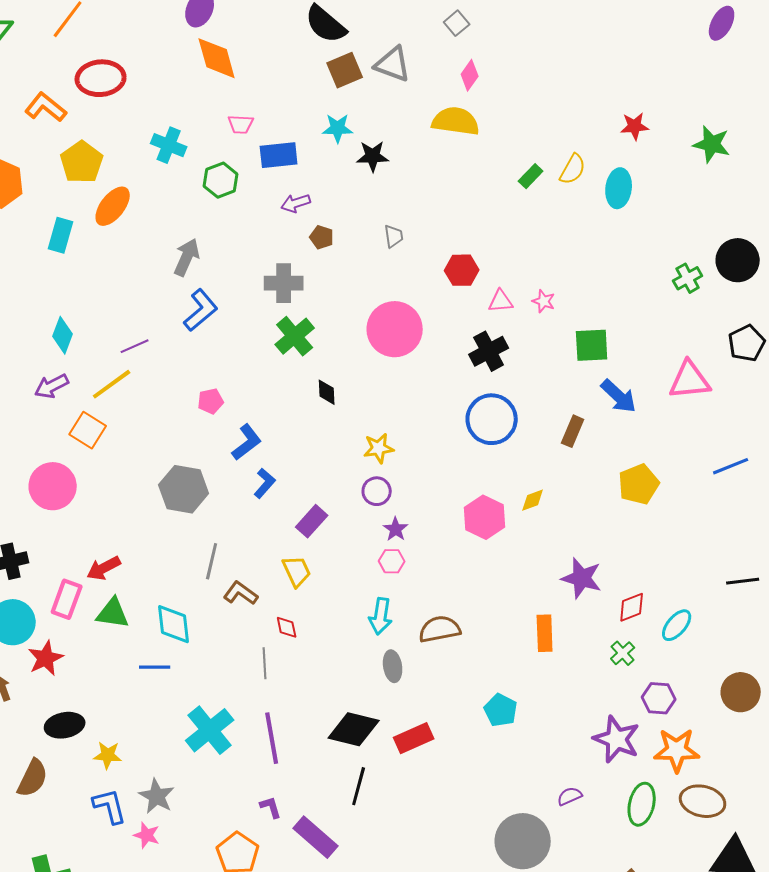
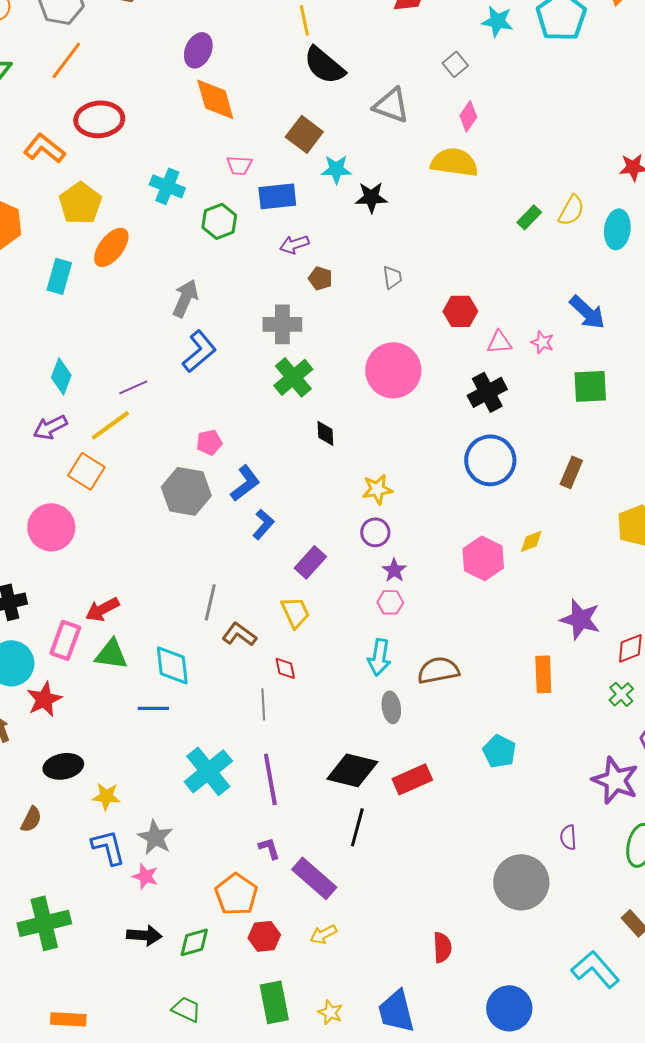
brown square: (345, 70) -> (304, 134), moved, turned -30
blue arrow: (619, 396) -> (587, 312), moved
gray hexagon: (184, 489) -> (186, 491), moved
brown semicircle: (33, 778) -> (31, 819), size x0.7
purple semicircle: (570, 796) -> (568, 837), turned -70

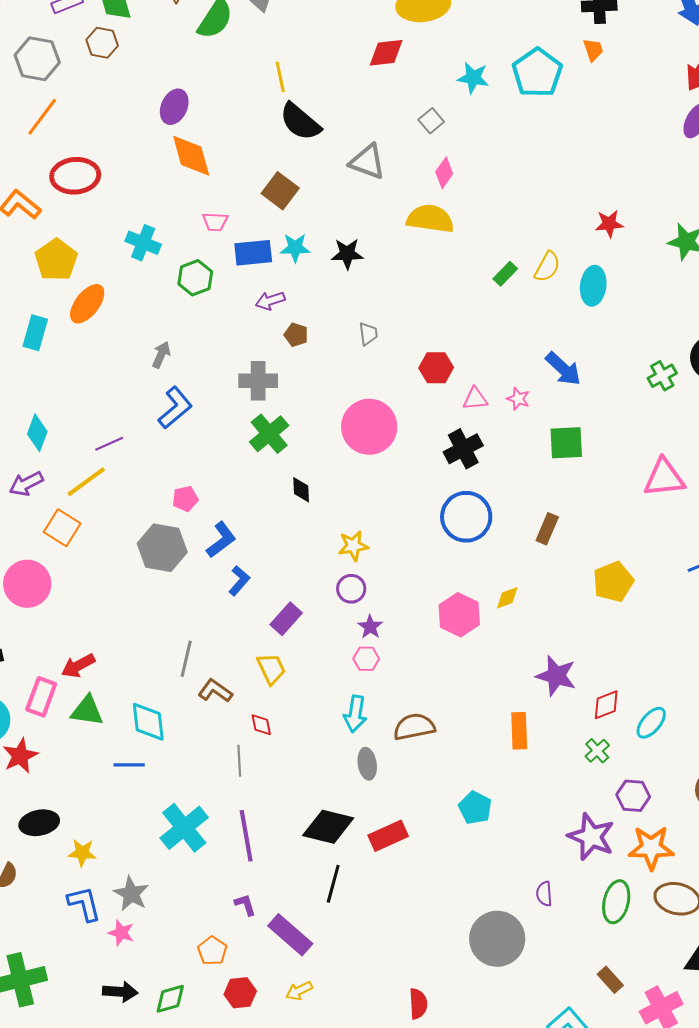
cyan star: (336, 169) -> (295, 248), moved
gray arrow: (185, 298) -> (161, 355), size x0.7
orange pentagon: (236, 894) -> (212, 951), size x0.7

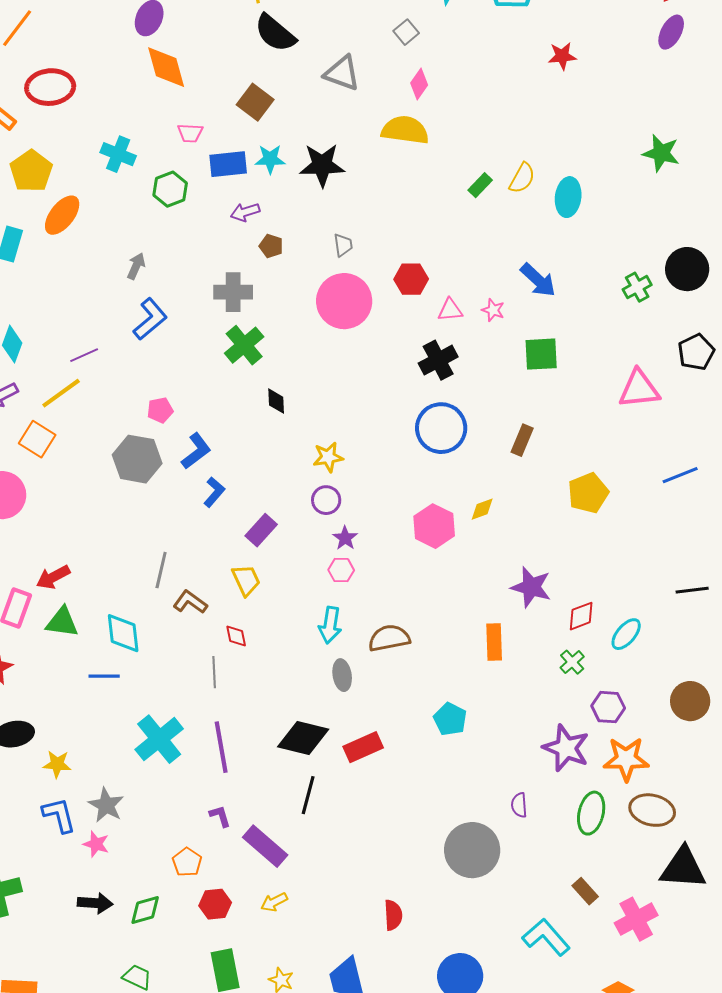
red star: (609, 224) -> (562, 56), moved
black star: (347, 254) -> (322, 165), size x1.4
pink circle: (369, 427) -> (344, 301), moved

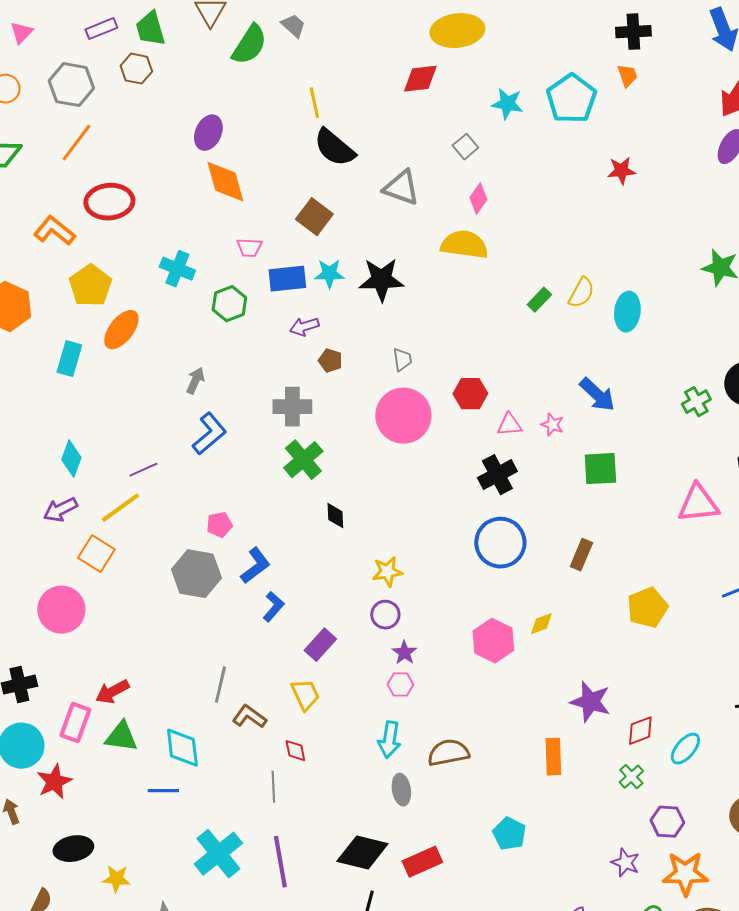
purple star: (566, 748) -> (625, 863), size x0.6

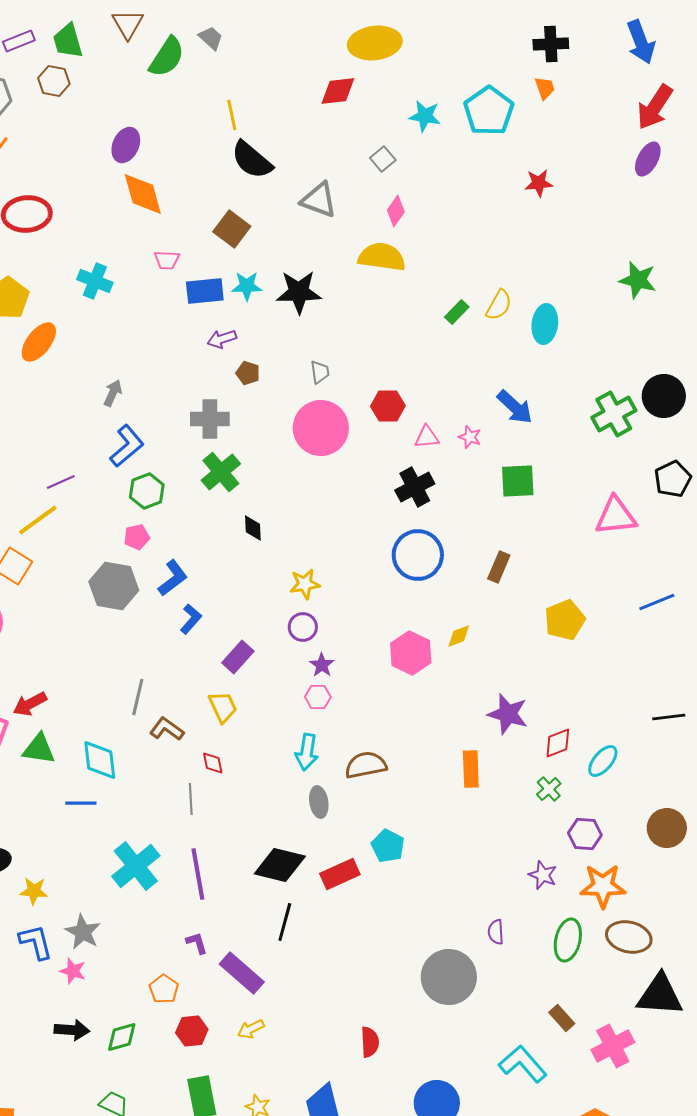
green hexagon: (229, 304) -> (147, 491), moved
green cross: (696, 402) -> (614, 414), size x1.5
cyan pentagon: (509, 834) -> (388, 846), moved

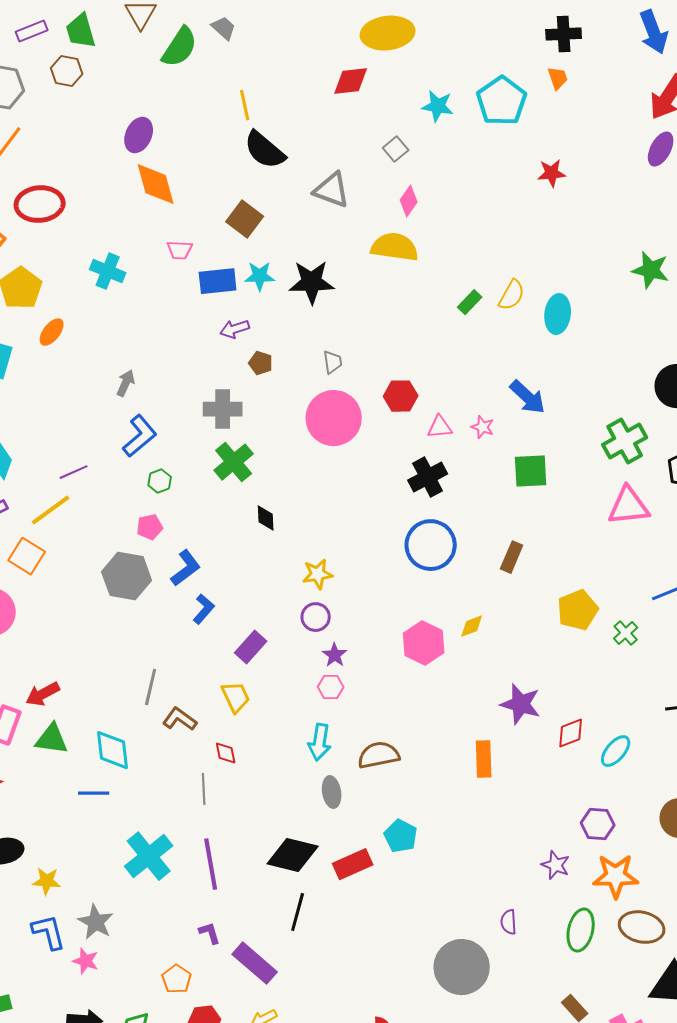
orange ellipse: (39, 342) -> (52, 332), size x0.7
green cross: (614, 414) -> (625, 441), moved
green hexagon: (147, 491) -> (160, 481), size x0.7
green cross: (549, 789) -> (626, 633), moved

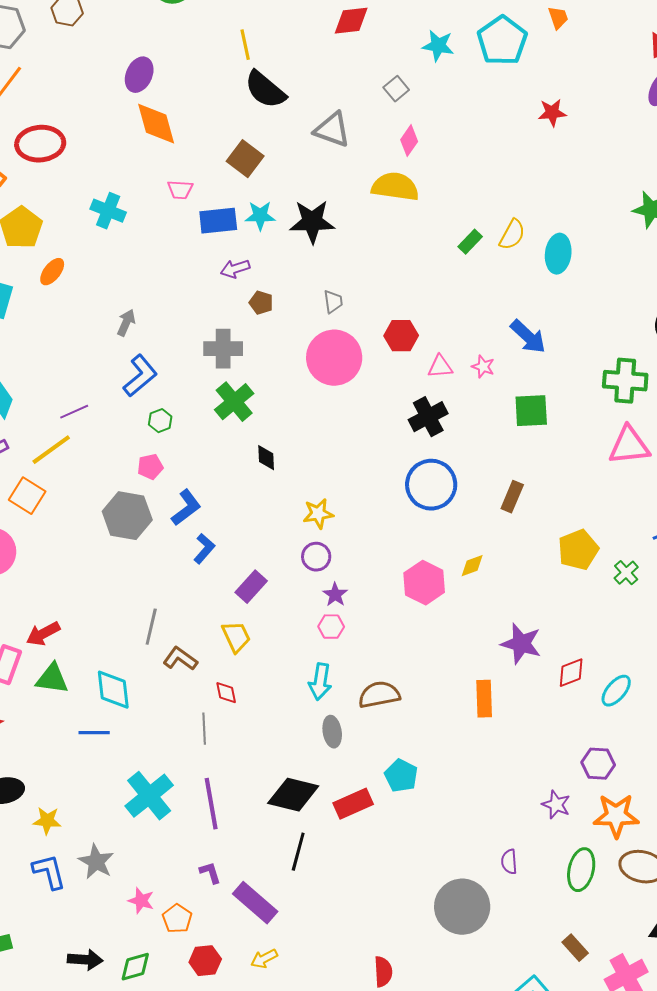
green cross: (625, 441) -> (625, 381), turned 33
pink star: (86, 961) -> (141, 901), moved

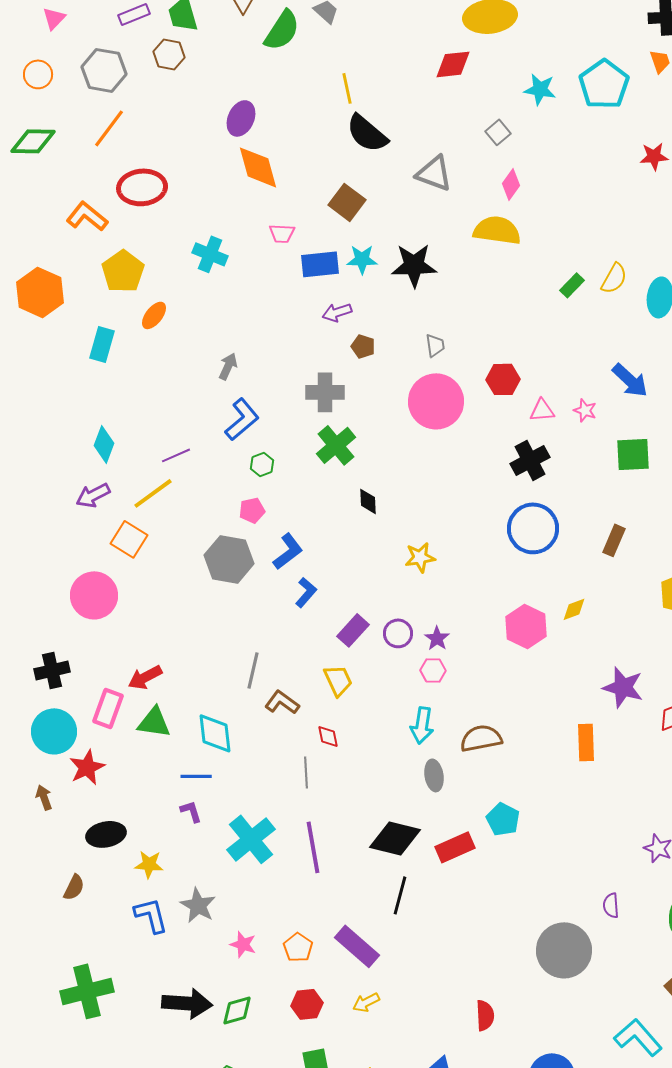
purple circle: (316, 557) -> (398, 633), moved
purple L-shape: (210, 873) -> (191, 811), moved
orange pentagon: (177, 919) -> (298, 947), moved
black arrow: (85, 960) -> (187, 1003), size x1.4

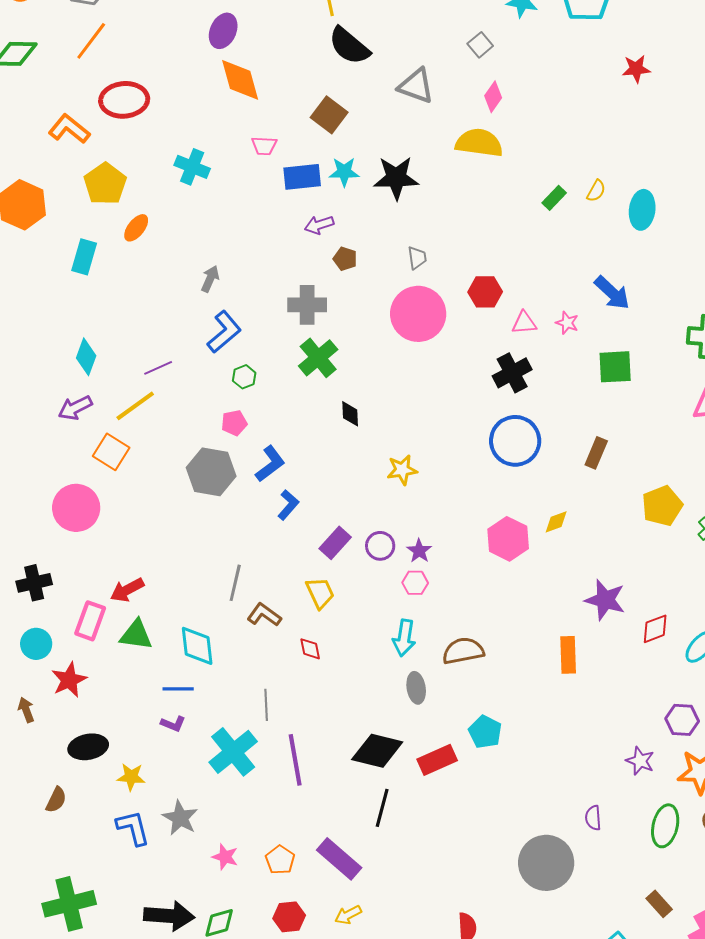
yellow semicircle: (614, 278) -> (596, 191), size x0.7
cyan circle: (54, 731) -> (36, 644), size x0.7
gray line: (306, 772) -> (266, 705), moved
purple L-shape: (191, 811) -> (173, 724), turned 130

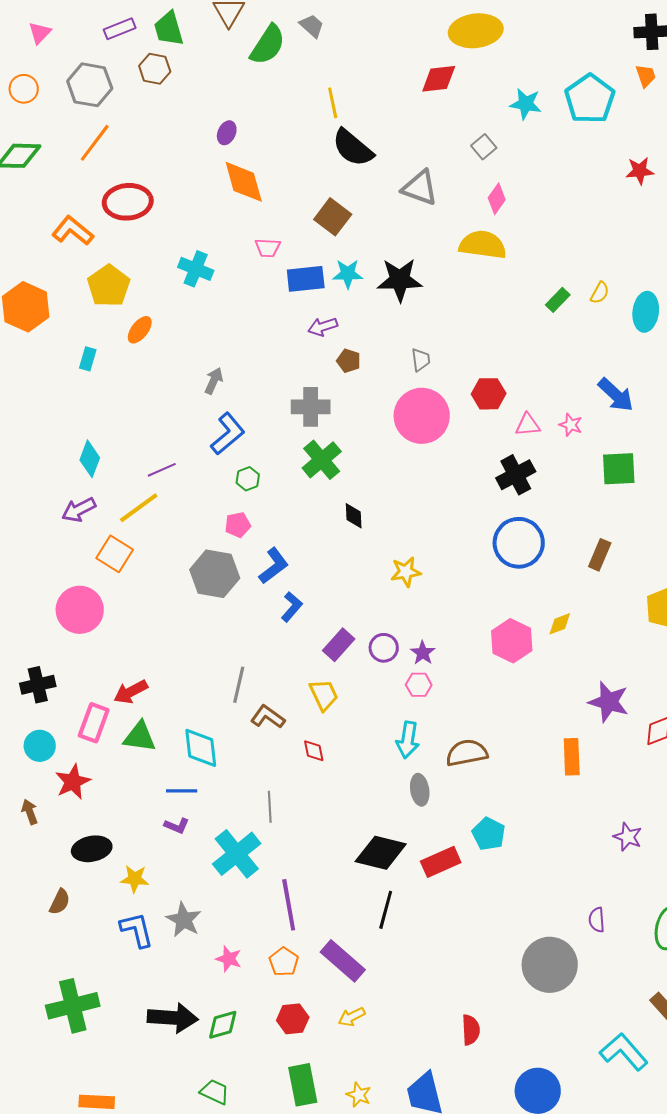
purple ellipse: (223, 31) -> (227, 133), size x0.7
cyan rectangle: (84, 257) -> (88, 359), size x0.7
purple line: (295, 760) -> (289, 905), moved
purple star: (640, 761) -> (628, 837), moved

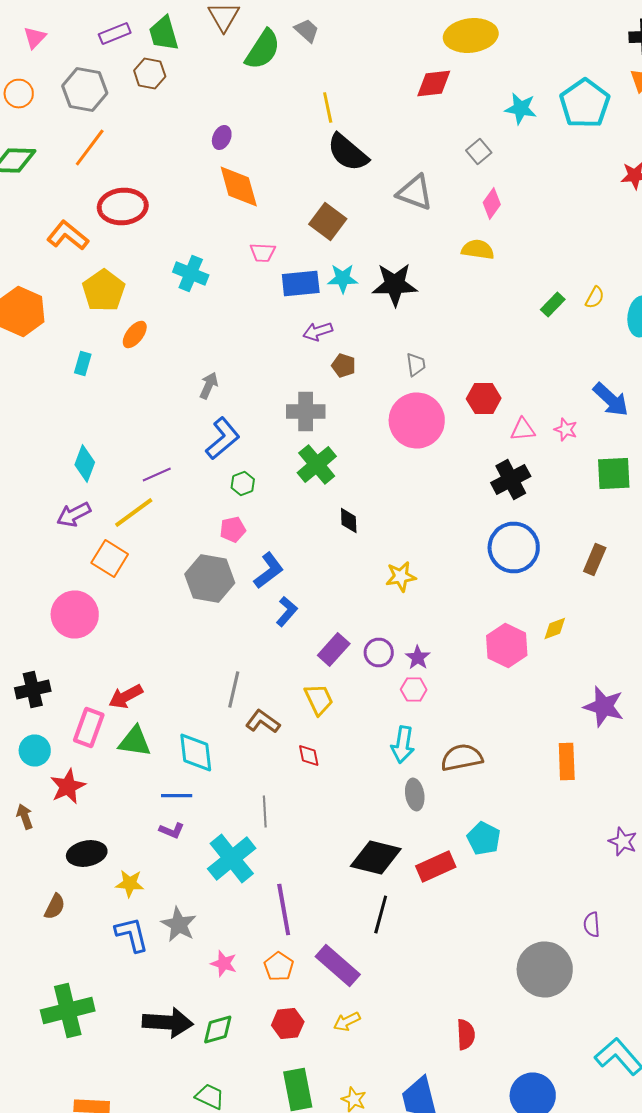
yellow semicircle: (483, 245) -> (478, 250), size x0.7

